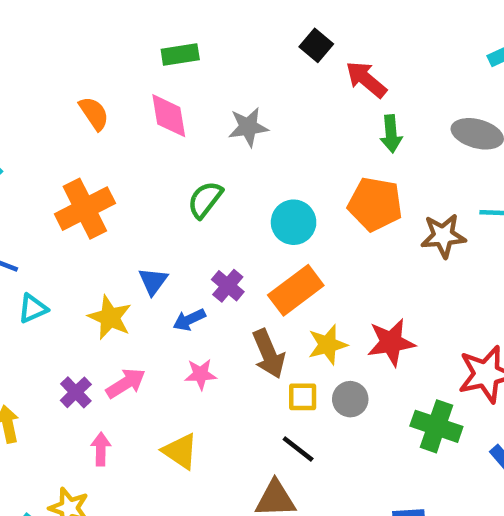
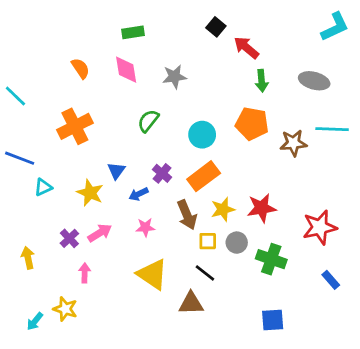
green cross: (436, 426) -> (271, 259), moved
yellow triangle: (180, 451) -> (152, 274), moved, size x1.4

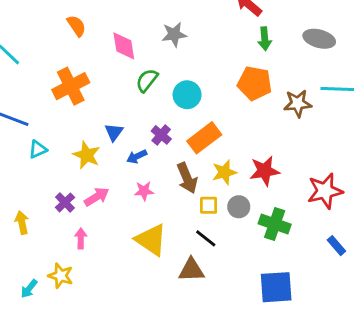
pink diamond: (126, 70) -> (124, 46), moved
cyan circle: (202, 135) -> (187, 95), moved
blue square: (273, 320) -> (276, 287), size x1.4

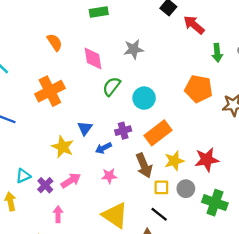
green arrow: (265, 39) -> (217, 53), moved
purple cross: (161, 135) -> (123, 131), turned 35
cyan triangle: (38, 149) -> (23, 176), moved

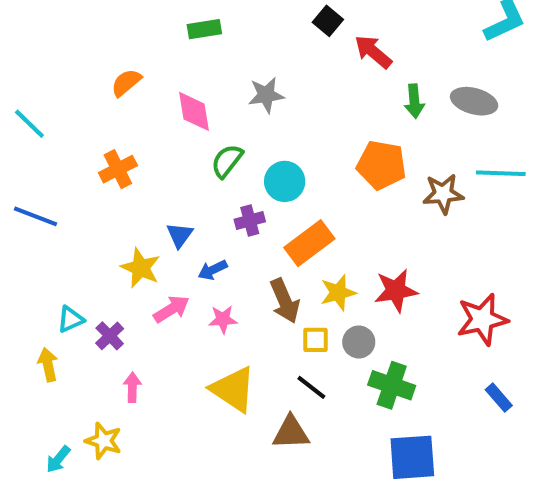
orange semicircle: (55, 42) -> (126, 83), turned -96
orange cross: (50, 91) -> (118, 169), size x0.7
purple cross: (123, 131) -> (250, 221), moved
pink arrow: (71, 181) -> (171, 309), moved
green cross: (215, 203) -> (392, 385), moved

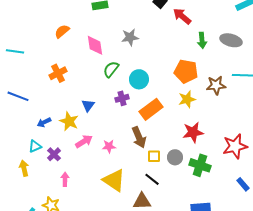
cyan line: (29, 124) -> (15, 51), turned -36
blue arrow: (213, 270) -> (44, 122), moved
yellow star: (338, 293) -> (187, 99), moved
green cross: (392, 385) -> (200, 165), moved

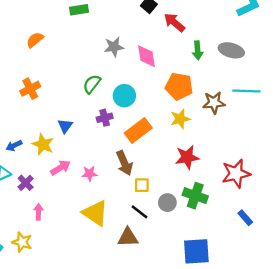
pink diamond: (95, 45) -> (146, 56), moved
gray circle: (175, 157) -> (167, 203), moved

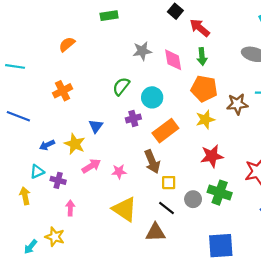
green arrow: (198, 50) -> (202, 57), moved
purple cross: (26, 183) -> (58, 180), turned -32

